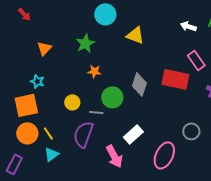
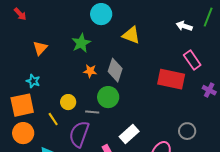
gray diamond: (139, 84) -> (115, 70), moved
yellow line: (48, 133) -> (53, 119), moved

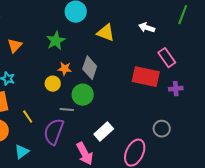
white arrow: (184, 26) -> (147, 28), moved
purple cross: (209, 90) -> (176, 89), moved, turned -32
yellow circle: (68, 102) -> (53, 84), moved

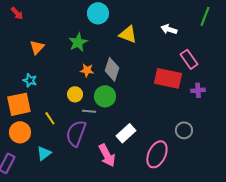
yellow circle: (53, 84) -> (75, 94), moved

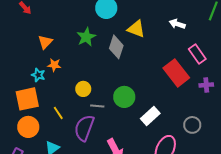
gray diamond: (112, 69) -> (116, 47), moved
orange star: (87, 70) -> (54, 65), moved
red rectangle: (168, 78) -> (176, 73), turned 40
green circle: (105, 96) -> (124, 97), moved
white rectangle: (126, 133) -> (150, 116), moved

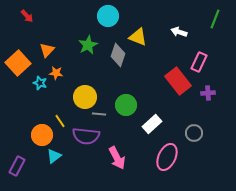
pink rectangle: (197, 54) -> (199, 62), turned 60
yellow circle: (83, 89) -> (85, 97), size x1.5
orange square: (27, 99) -> (18, 63), moved, turned -30
orange circle: (28, 127) -> (42, 135), moved
purple semicircle: (84, 128) -> (86, 136), turned -104

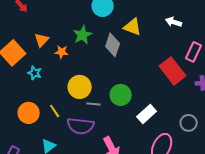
orange star: (56, 73) -> (62, 52), moved
orange circle: (42, 135) -> (29, 113), moved

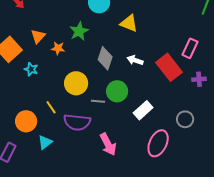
white arrow: (174, 22) -> (135, 60), moved
gray diamond: (113, 45) -> (105, 58), moved
gray line: (94, 104) -> (98, 101), moved
orange circle: (29, 113) -> (26, 121), moved

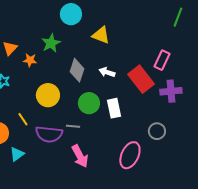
purple cross: (199, 79) -> (171, 91), size x1.5
gray line: (98, 101) -> (73, 126), moved
white rectangle: (143, 110) -> (114, 108), moved, turned -60

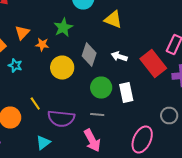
yellow circle: (48, 95) -> (62, 68), moved
gray line: (73, 126) -> (97, 114), moved
cyan triangle: (17, 154) -> (43, 142), moved

